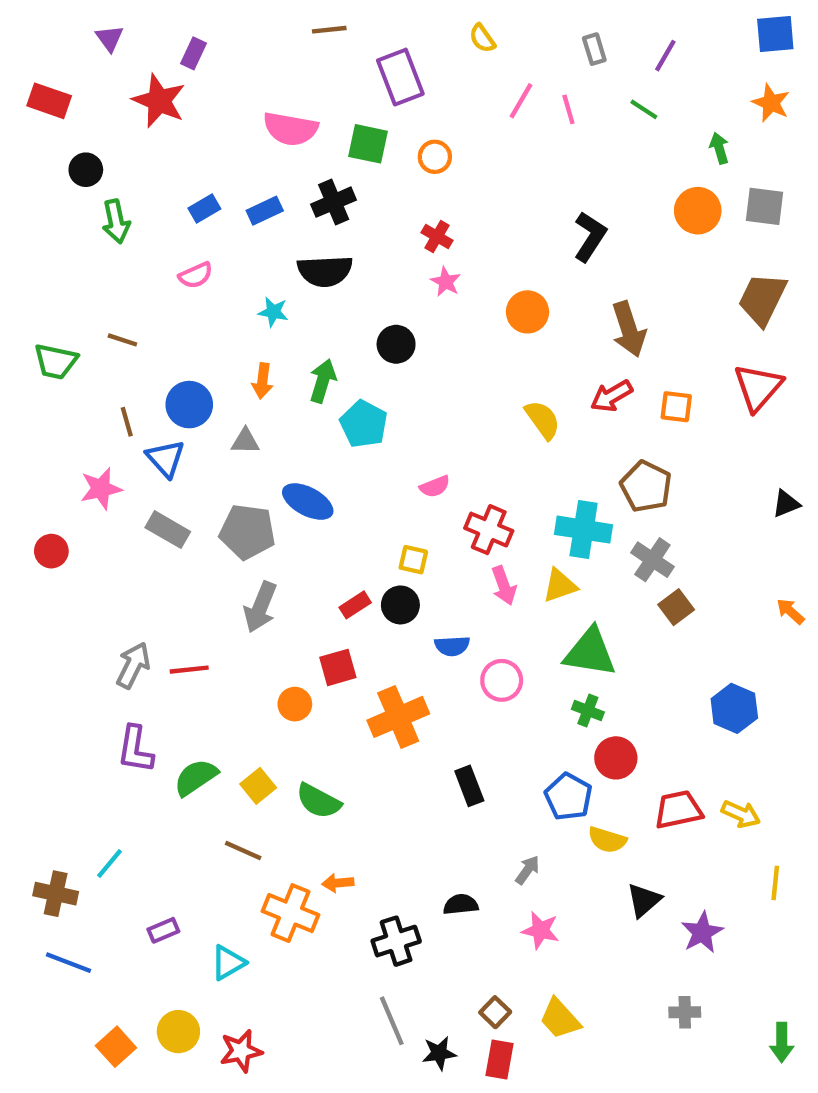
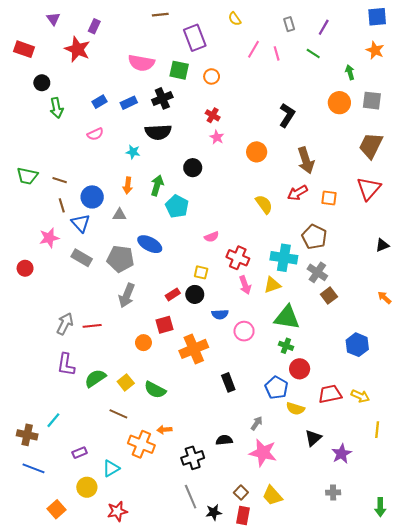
brown line: (122, 340) -> (60, 180), moved
pink star: (540, 930) -> (263, 453), size x1.5
yellow circle: (178, 1032) -> (87, 487), moved

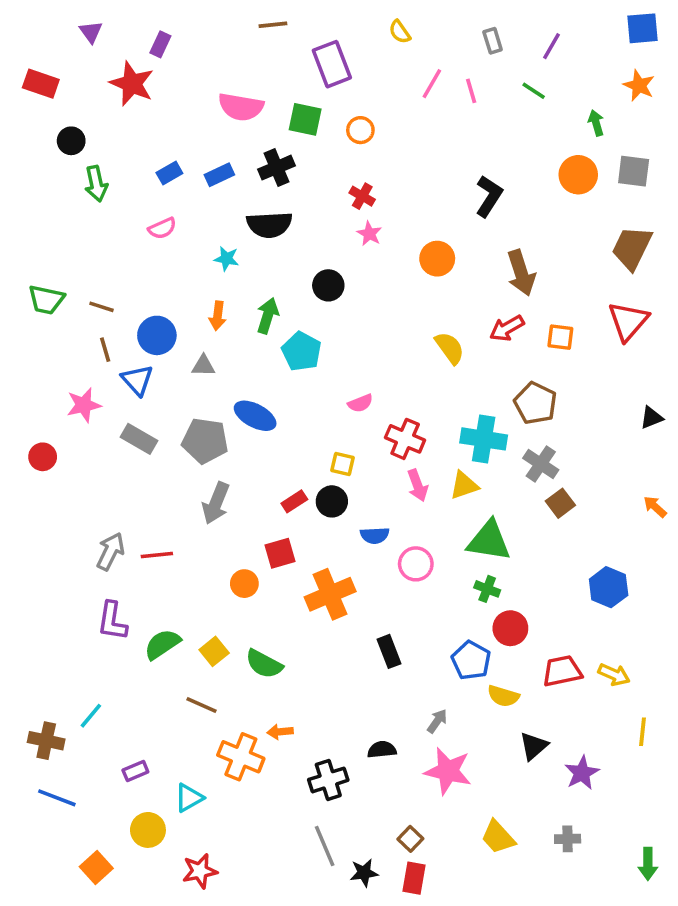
yellow trapezoid: (272, 496) -> (498, 837), moved

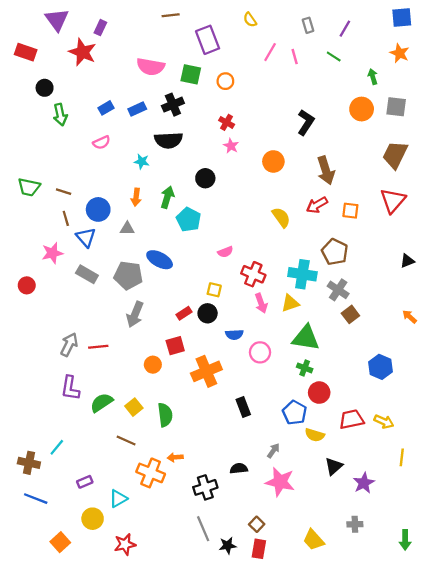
purple triangle: (91, 32) -> (57, 20), size x1.6
green semicircle: (264, 664) -> (165, 415), turned -125
yellow trapezoid: (498, 837) -> (314, 540), moved

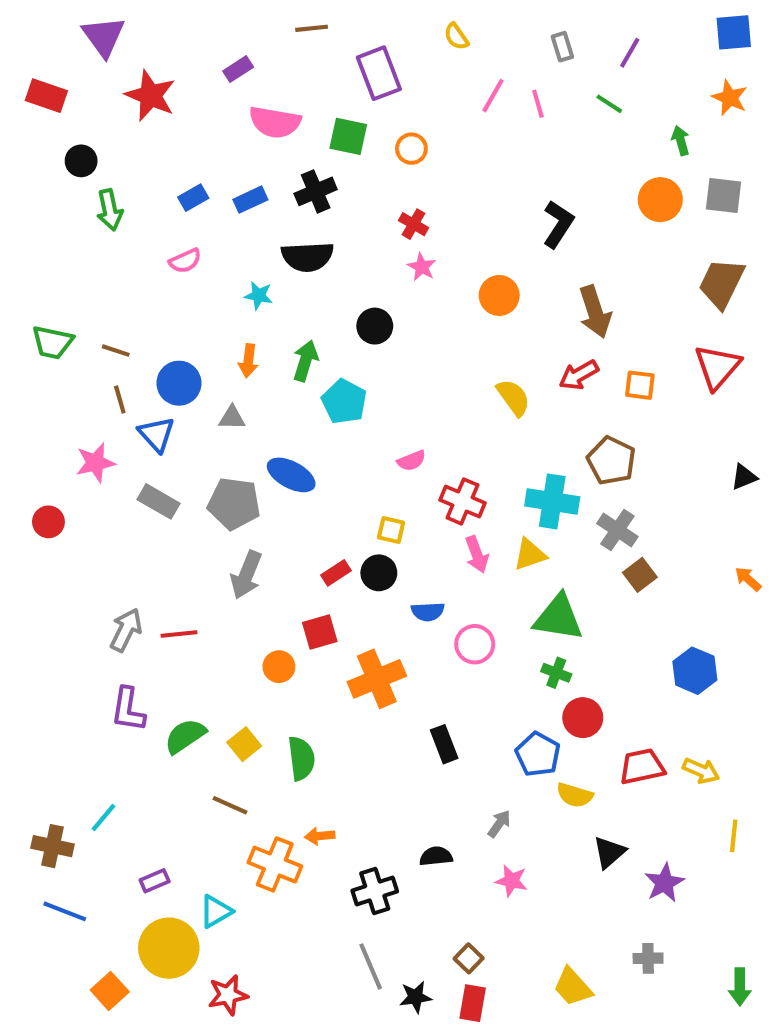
purple rectangle: (100, 28) -> (238, 69), moved, turned 32
pink star: (280, 482) -> (511, 881), size x0.6
yellow circle: (93, 519) -> (169, 948), size x1.5

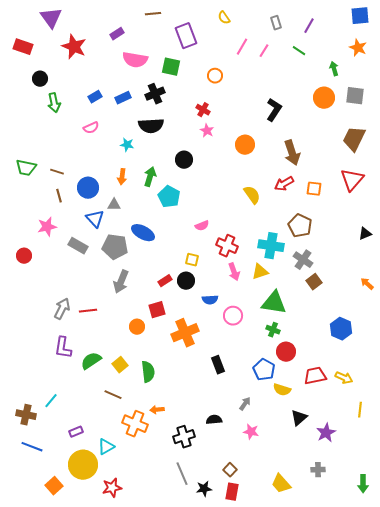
pink line: (538, 104) -> (264, 51), turned 48
orange circle: (411, 149) -> (215, 76), moved
blue triangle: (157, 434) -> (95, 219), moved

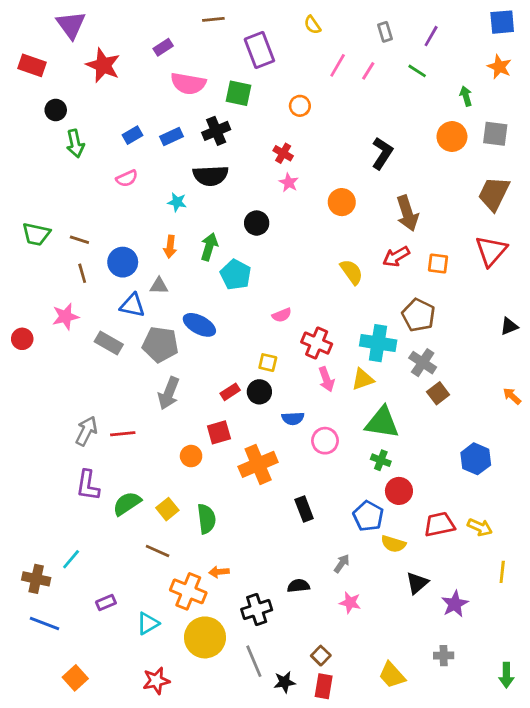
blue triangle: (95, 219) -> (132, 305), turned -36
red circle: (24, 256) -> (22, 339), moved
yellow circle: (83, 465) -> (205, 637), moved

